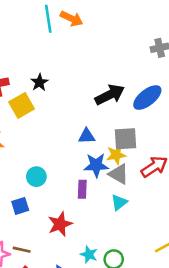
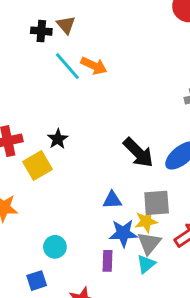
cyan line: (48, 19) -> (67, 66), turned -32
black arrow: (110, 95) -> (138, 153), turned 72
gray triangle: (119, 174) -> (149, 243), turned 40
cyan triangle: (119, 202) -> (146, 264), moved

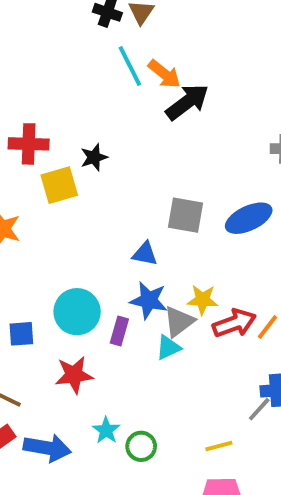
black arrow: (138, 153) -> (187, 102), moved, turned -96
gray square: (157, 203) -> (185, 215), moved
yellow star: (146, 221) -> (203, 300), moved
cyan circle: (55, 247) -> (77, 312), moved, size x1.5

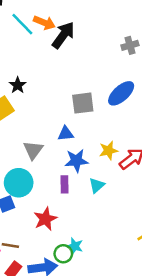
cyan circle: (77, 312) -> (19, 183), moved
gray triangle: (179, 322) -> (33, 150), moved
green circle: (141, 446) -> (63, 254), moved

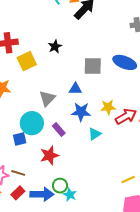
black star: (18, 85) -> (55, 46), moved
blue ellipse: (121, 93) -> (125, 62), turned 55
purple rectangle: (65, 184) -> (59, 130), moved, turned -48
cyan star: (75, 246) -> (70, 195), moved

